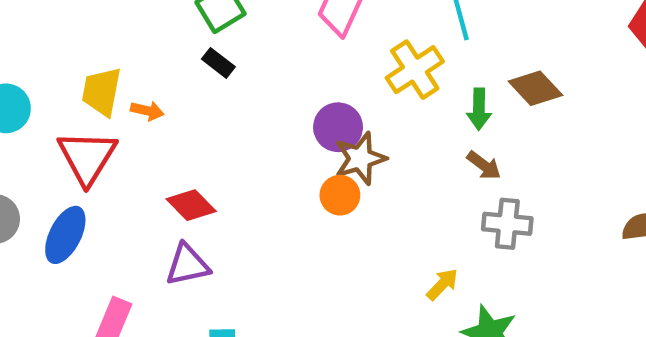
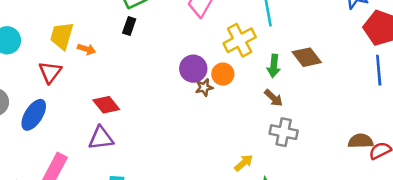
black rectangle: (218, 63) -> (129, 26), turned 66
red triangle: (87, 157) -> (50, 72), size x0.7
brown star: (360, 158) -> (204, 87), size x0.6
orange circle: (340, 195) -> (223, 74), moved

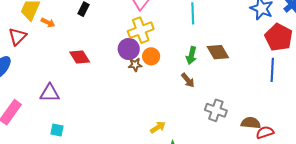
yellow cross: (240, 40) -> (141, 30), moved
red diamond: (106, 105) -> (80, 57), moved
gray cross: (284, 132) -> (216, 110), moved

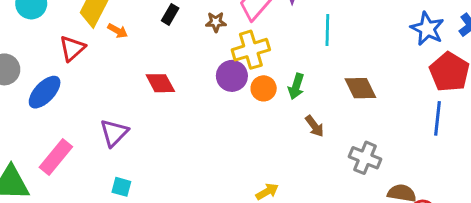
green arrow: (191, 55) -> (296, 86), moved
brown star: (135, 65) -> (216, 22), moved
purple triangle: (50, 93) -> (114, 133), turned -50
gray cross: (216, 110) -> (365, 158), moved

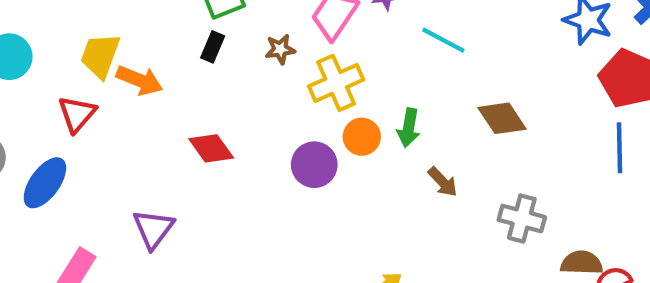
cyan line: (327, 30) -> (443, 40), turned -56
orange arrow: (118, 31) -> (139, 80), size x1.5
purple circle: (232, 76) -> (314, 165), moved

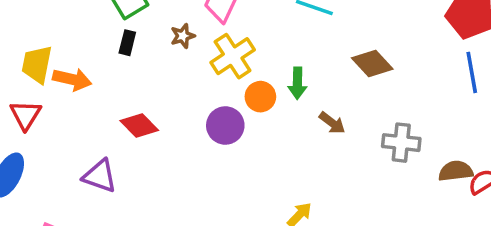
purple triangle: (153, 229) -> (100, 176), moved, turned -39

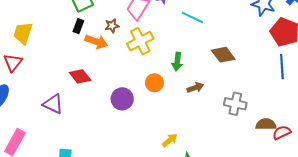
orange arrow: (72, 79) -> (96, 42), moved
orange circle: (260, 97) -> (154, 83), moved
brown arrow: (332, 123) -> (195, 88), turned -63
purple circle: (225, 126) -> (122, 99), moved

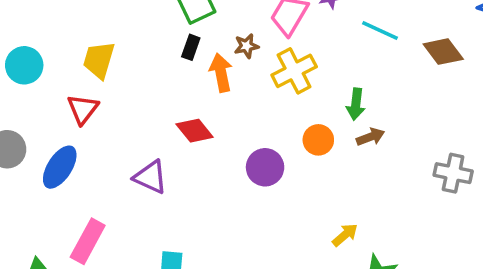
orange arrow: (96, 42) -> (221, 73), turned -120
brown diamond: (223, 55) -> (443, 52), moved
brown arrow: (195, 88) -> (370, 137), moved

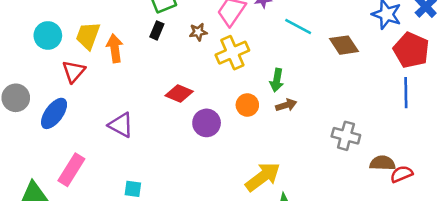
cyan circle: (24, 65) -> (48, 35), moved
orange arrow: (221, 73) -> (115, 48), moved
red diamond: (195, 131) -> (179, 93), moved, turned -32
yellow arrow: (345, 235) -> (263, 177), size x1.8

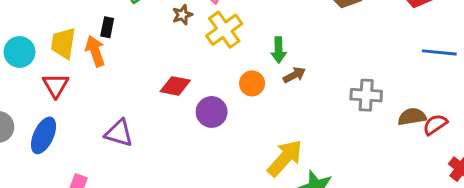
black rectangle: (157, 30) -> (107, 27), moved
blue line: (406, 93) -> (439, 52), moved, turned -72

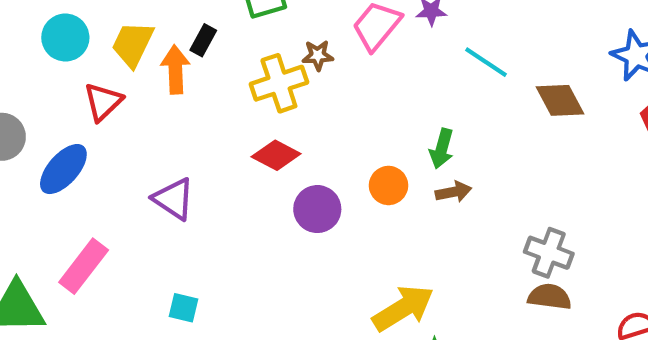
yellow cross: (224, 30) -> (279, 83), moved
brown semicircle: (412, 117) -> (550, 297), moved

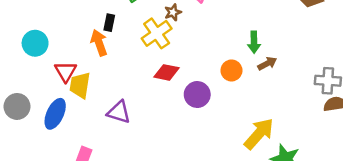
yellow trapezoid: (133, 44) -> (80, 85), moved

